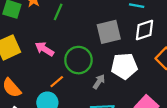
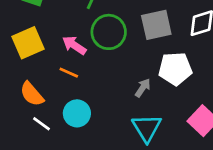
green circle: (78, 60) -> (109, 32), moved
orange line: (57, 82) -> (69, 73), moved, turned 64

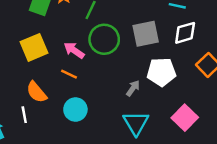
white line: (42, 124) -> (24, 115), moved, turned 42

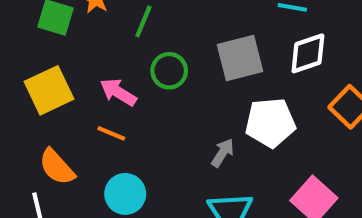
green circle: (104, 39) -> (169, 71), size x0.7

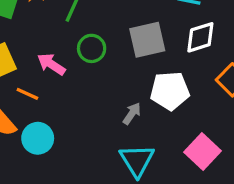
orange line: (111, 133) -> (27, 94), moved
cyan circle: (125, 194) -> (38, 138), moved

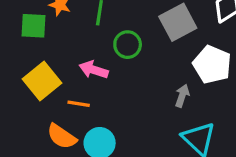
white pentagon: (170, 91) -> (212, 65), turned -30

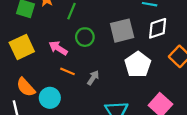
gray arrow: (182, 96) -> (93, 78), moved
orange line: (79, 104) -> (67, 71), moved

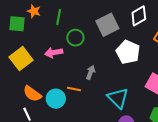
pink arrow: (58, 48) -> (54, 53), turned -30
orange line: (67, 71) -> (74, 89), moved

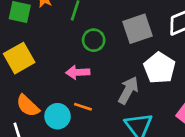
pink arrow: (54, 53) -> (78, 72), moved
gray arrow: (91, 72) -> (128, 90), moved, size x1.5

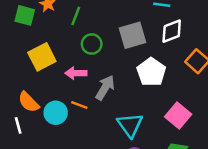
yellow square: (19, 58) -> (42, 57), moved
gray arrow: (128, 90) -> (105, 88), moved

